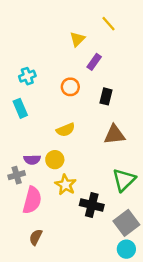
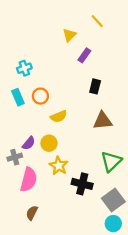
orange circle: (70, 87) -> (40, 96), moved
purple semicircle: (32, 160) -> (29, 143), turned -48

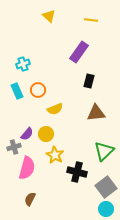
yellow line: (97, 21) -> (91, 20), turned -40
yellow triangle: (69, 35) -> (49, 16), moved, turned -32
purple rectangle: (84, 55) -> (79, 52), size x1.5

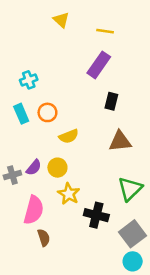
yellow line: (91, 20) -> (105, 31), moved
gray cross: (14, 147) -> (12, 175), moved
brown semicircle: (30, 199) -> (44, 238), moved, turned 136

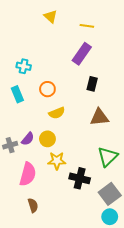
cyan cross: (29, 80) -> (24, 66), turned 32
orange circle: (47, 112) -> (47, 89), moved
yellow star: (69, 194) -> (57, 161), turned -30
brown semicircle: (44, 238) -> (33, 205), moved

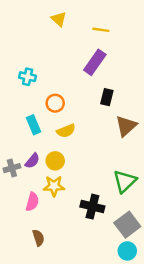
cyan rectangle: (17, 94) -> (34, 125), moved
brown triangle: (99, 117) -> (126, 126), moved, turned -36
yellow star: (57, 161) -> (54, 186), moved
pink semicircle: (28, 174) -> (32, 202), size x0.7

